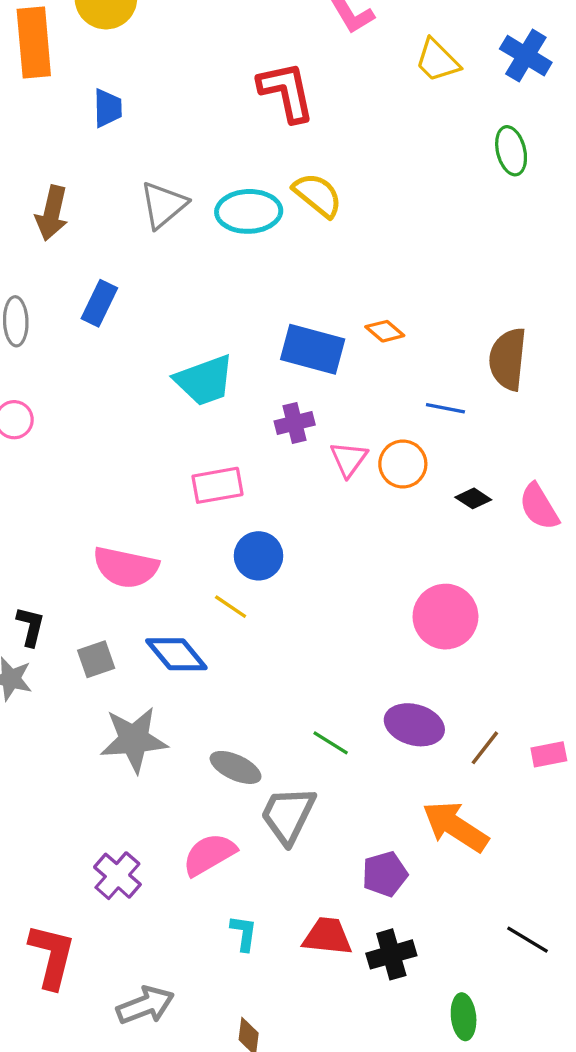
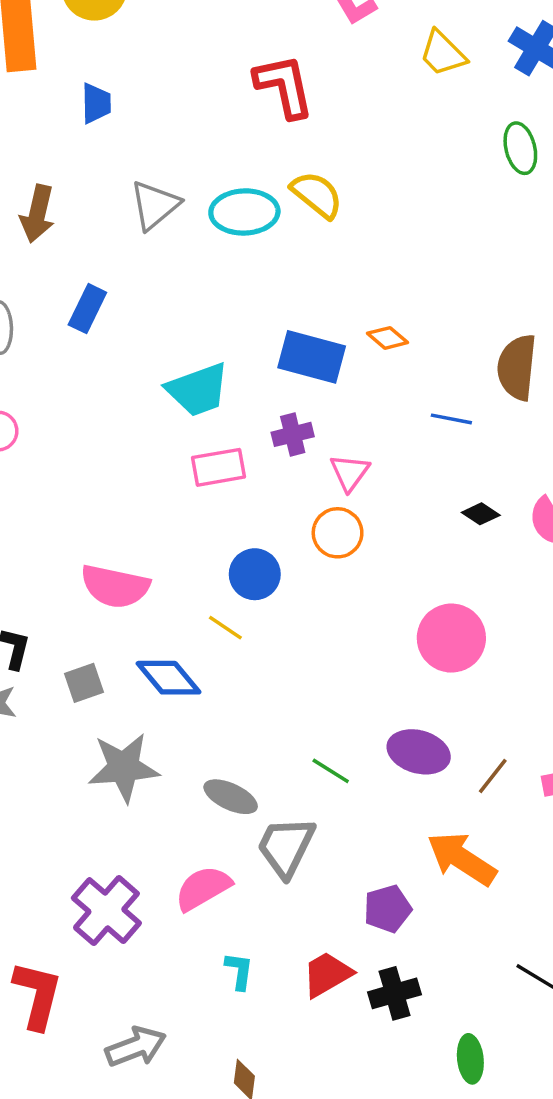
orange circle: (403, 464) -> (338, 533), moved
pink rectangle: (217, 485) -> (219, 467), moved
purple cross: (117, 876) -> (106, 911), size x1.4
red trapezoid: (327, 936) -> (327, 974), turned -36

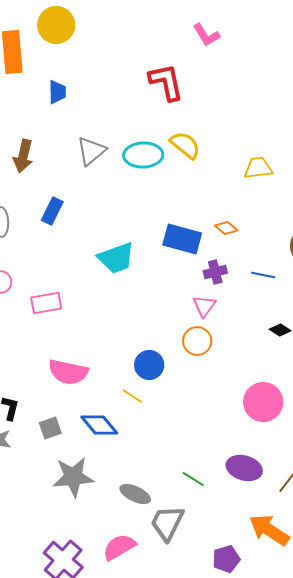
yellow trapezoid: (443, 53) -> (258, 168), moved, turned 128
purple cross: (293, 434) -> (215, 272), moved
pink rectangle: (219, 467) -> (46, 303), moved

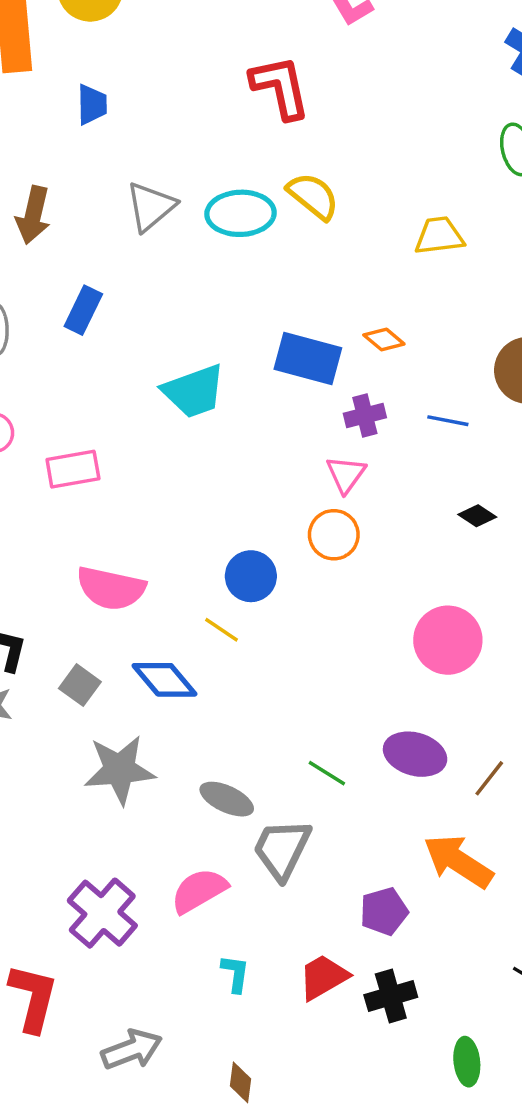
gray square: (50, 428) -> (80, 685), turned -35

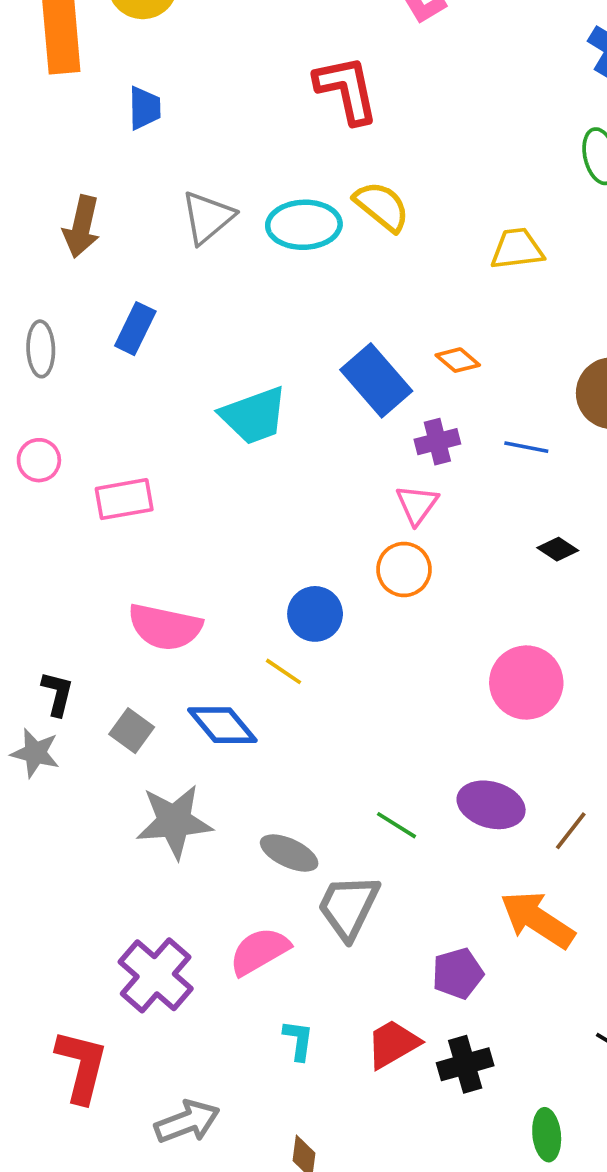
blue rectangle: (308, 358) -> (376, 380), turned 34

